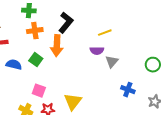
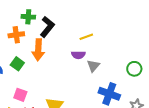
green cross: (29, 11) -> (28, 17), moved
blue cross: (128, 90) -> (109, 94), size x1.5

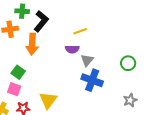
green square: (17, 64) -> (18, 72), moved
blue cross: (109, 94) -> (92, 80), moved

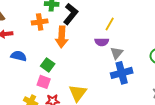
yellow line: (80, 31) -> (110, 24), turned -40
blue cross: (92, 80) -> (122, 73), turned -35

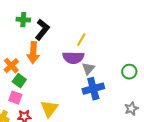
orange cross: (40, 22) -> (11, 66), moved, turned -35
purple semicircle: (102, 42) -> (73, 58), size x1.5

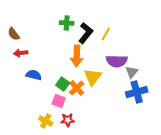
yellow line: (81, 40) -> (106, 34), moved
orange cross: (11, 66) -> (77, 88), moved
yellow triangle: (49, 109) -> (93, 77), moved

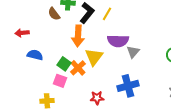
brown semicircle: (14, 34) -> (54, 14), moved
blue cross: (137, 92) -> (128, 86), moved
red star: (68, 120) -> (97, 98), moved
yellow cross: (46, 121) -> (47, 101), turned -32

